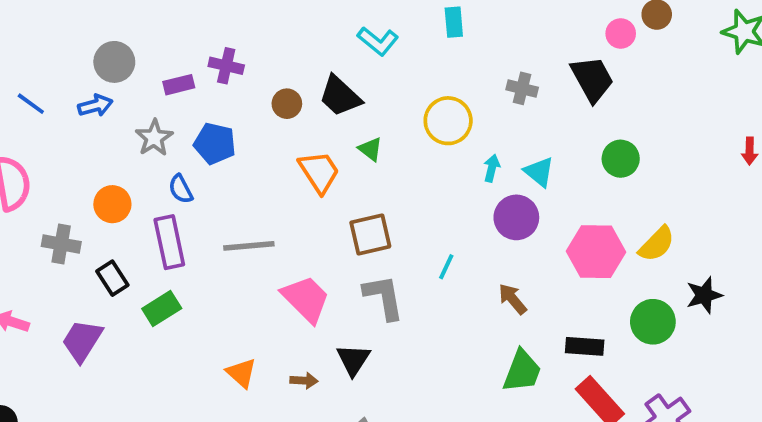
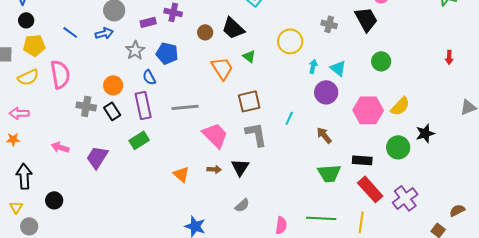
black rectangle: (112, 278) -> (112, 111), moved
green trapezoid: (522, 371) -> (329, 173), turned 65
brown arrow: (304, 381) -> (214, 169), moved

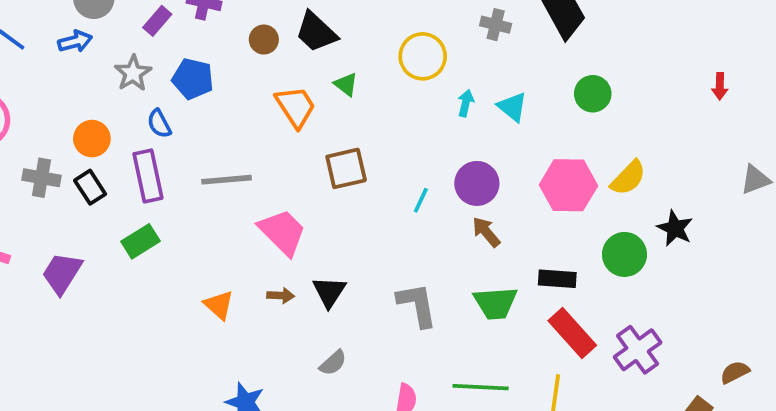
purple rectangle: (148, 22) -> (157, 21), turned -35
purple circle: (326, 92) -> (477, 183), moved
black star: (425, 133) -> (675, 228), turned -30
gray L-shape: (256, 134) -> (417, 305), moved

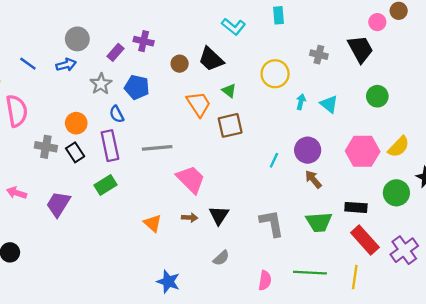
brown square: (346, 168) -> (230, 125), moved

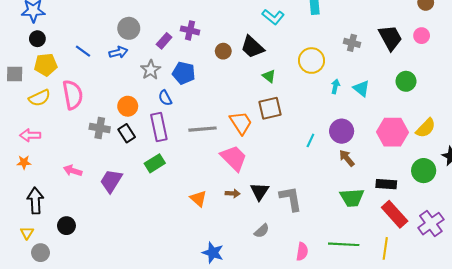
pink circle: (377, 22) -> (422, 36), moved
orange trapezoid: (199, 104) -> (241, 123), moved
gray L-shape: (272, 223) -> (291, 199), moved

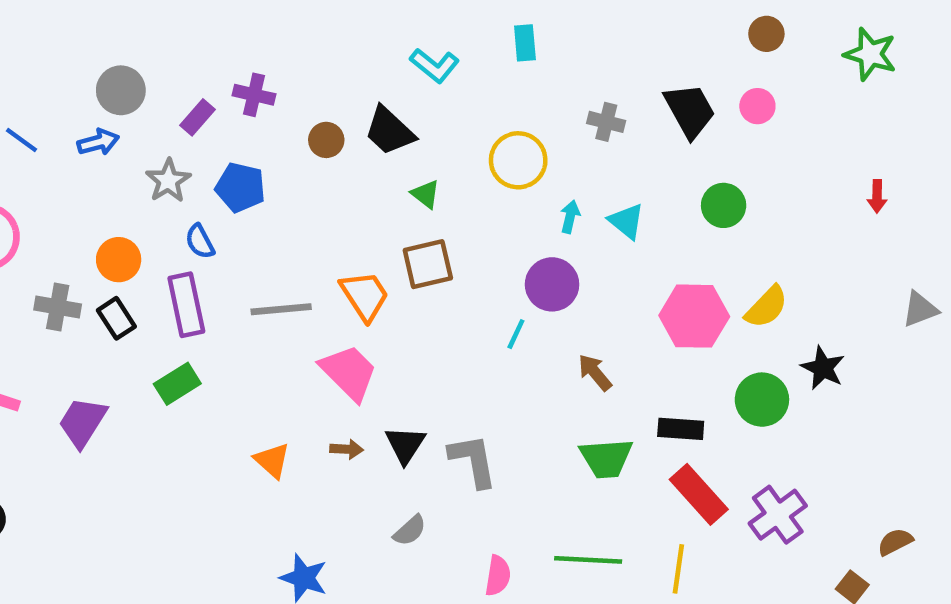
purple circle: (342, 131) -> (552, 284), moved

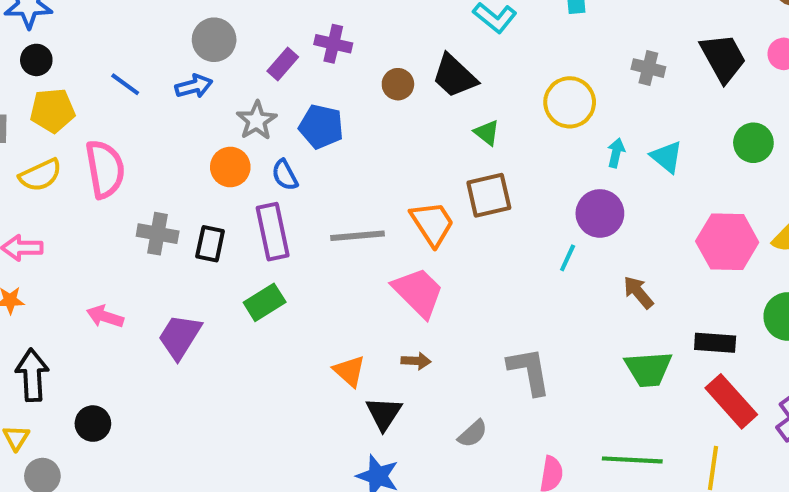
orange circle: (119, 260) -> (230, 167), moved
black rectangle: (116, 318) -> (210, 244), turned 45
black triangle: (405, 445) -> (384, 413), moved

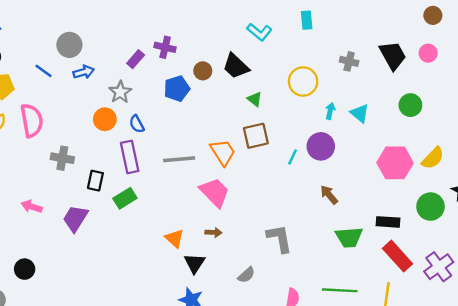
gray circle: (214, 40) -> (69, 45), moved
blue pentagon: (321, 127) -> (177, 89), moved, turned -30
black rectangle: (210, 244) -> (95, 181), moved
cyan line: (568, 258) -> (292, 157), moved
brown arrow: (638, 292) -> (329, 195), moved

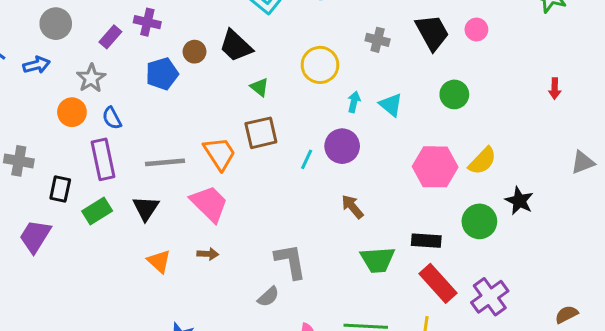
gray circle: (69, 45) -> (56, 24), moved
blue arrow: (84, 72) -> (37, 65), moved
black triangle: (195, 263) -> (146, 208), moved
gray semicircle: (246, 275) -> (268, 297), moved

